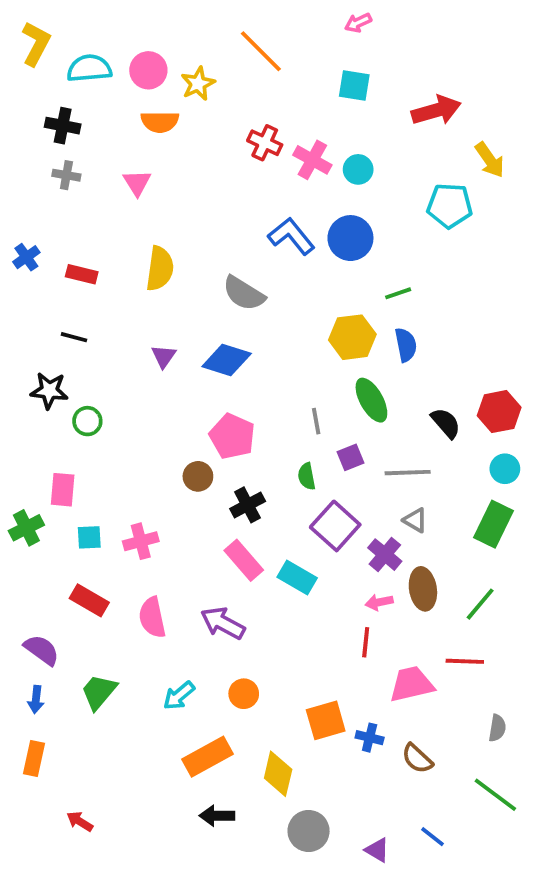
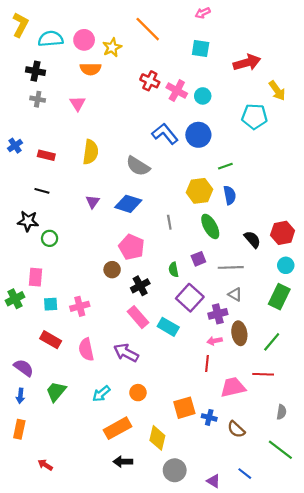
gray line: (316, 421) -> (169, 222), moved
purple cross: (385, 555) -> (218, 314), turned 36

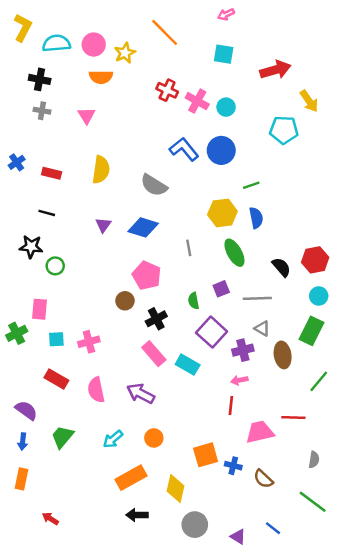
brown ellipse: (239, 333) -> (283, 355), moved
green line: (272, 342) -> (319, 381), moved

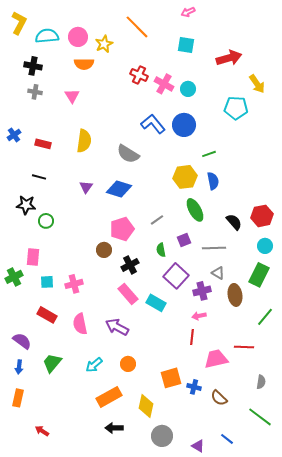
gray line: (189, 248) -> (157, 220), moved, turned 64
pink pentagon: (147, 276) -> (122, 229), turned 30

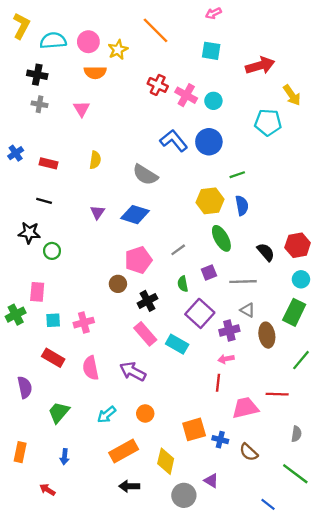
yellow semicircle: (84, 141) -> (95, 160), size x0.7
purple semicircle: (22, 341) -> (25, 387), turned 42
blue arrow: (19, 367) -> (65, 457), moved
blue line: (227, 439) -> (268, 504), moved
purple triangle: (198, 446) -> (211, 481), moved

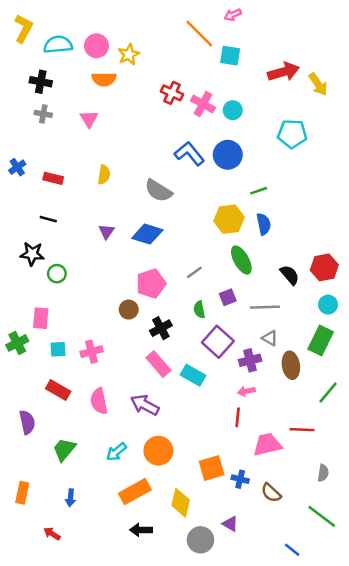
orange line: (155, 30) -> (199, 33), moved
yellow arrow: (292, 95) -> (318, 84), moved
orange circle: (145, 413) -> (158, 451), size x1.5

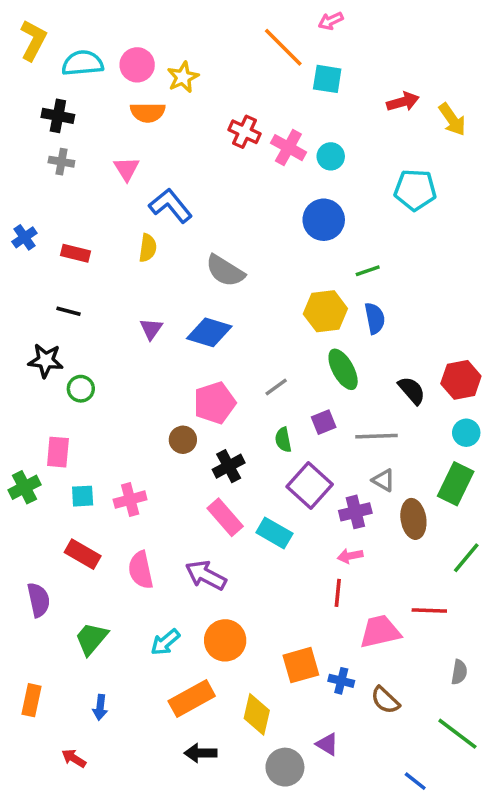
red arrow: (283, 72) -> (403, 102), size x0.7
blue L-shape: (189, 154) -> (171, 206), moved

